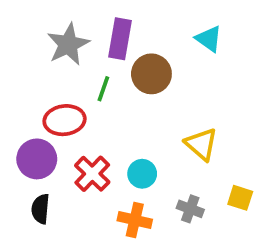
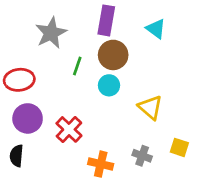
purple rectangle: (120, 39) -> (106, 20), moved
red ellipse: (65, 120) -> (19, 80), moved
cyan circle: (142, 174) -> (109, 85), moved
black semicircle: (40, 209) -> (16, 156), moved

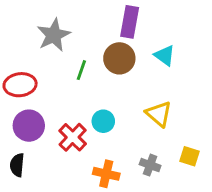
purple rectangle: (106, 20) -> (130, 22), moved
cyan triangle: (156, 29) -> (165, 55), moved
cyan circle: (109, 85) -> (103, 121), moved

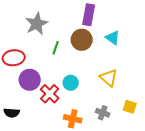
purple circle: (29, 126) -> (30, 80), moved
black semicircle: (17, 165) -> (12, 113), turned -91

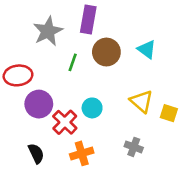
purple rectangle: (89, 15) -> (88, 20), moved
yellow square: (130, 107) -> (169, 113), moved
black semicircle: (12, 113) -> (36, 153), moved, turned -119
orange cross: (73, 119) -> (82, 153), moved, turned -30

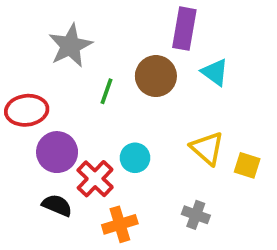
purple rectangle: (88, 20) -> (184, 29), moved
black semicircle: (36, 153) -> (57, 205), moved, turned -42

